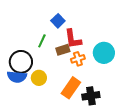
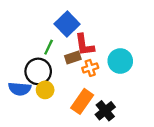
blue square: (58, 21) -> (67, 24), size x1.5
black circle: (21, 62) -> (38, 71), moved
black cross: (91, 96) -> (105, 111), turned -30

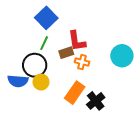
blue square: (67, 24) -> (46, 18), moved
cyan circle: (120, 61) -> (122, 56), moved
orange cross: (90, 68) -> (82, 62), turned 32

